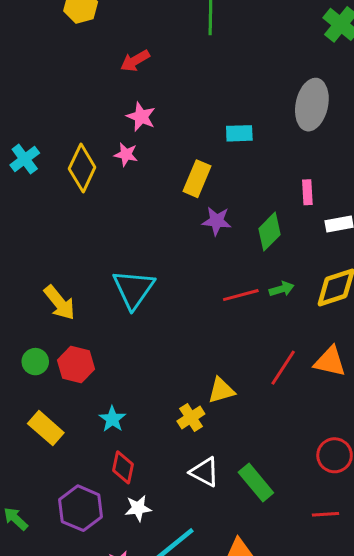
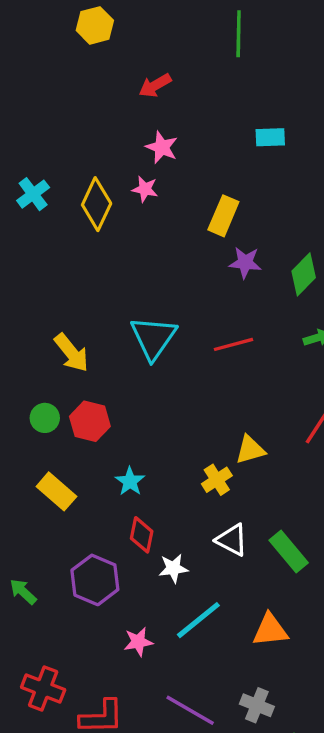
cyan rectangle: (239, 133) -> (270, 137), moved
red line: (241, 295) -> (234, 344), moved
white star: (138, 508) -> (173, 568), moved

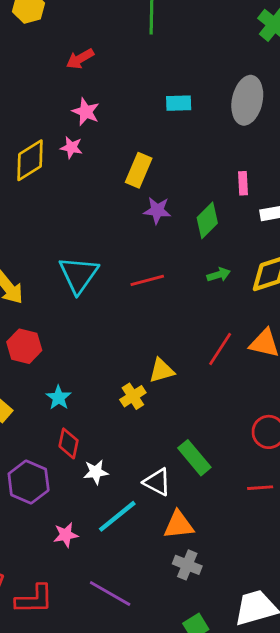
yellow diamond: (97, 204) -> (30, 160), turned 33
white triangle: (232, 540) -> (157, 482), moved
gray cross: (257, 705) -> (187, 565), moved

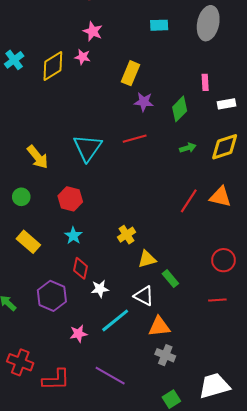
red line: (147, 280) -> (135, 139), moved
red hexagon: (24, 346) -> (70, 199), moved
yellow triangle: (162, 370) -> (147, 259), moved
green rectangle: (194, 458) -> (170, 279), size x0.7

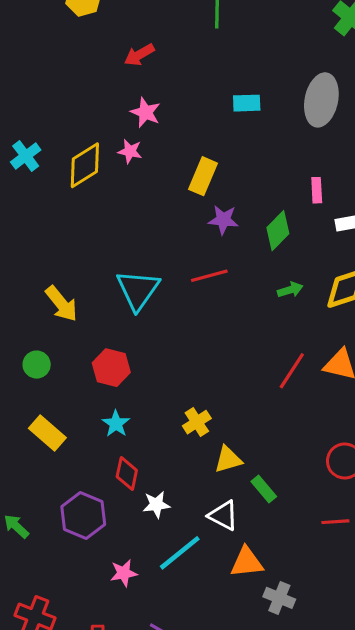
gray cross: (165, 355) -> (279, 598), moved

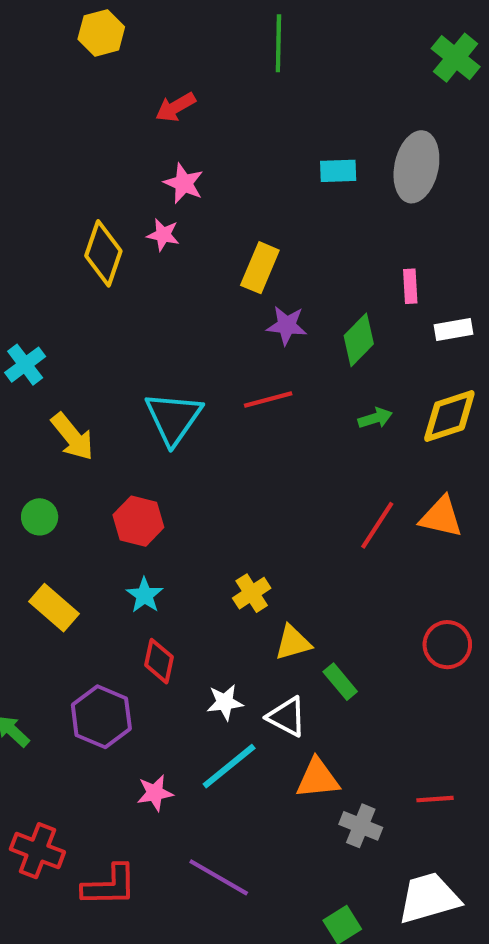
cyan rectangle: (247, 103) -> (338, 171), moved
cyan cross: (26, 156) -> (25, 365), moved
yellow diamond: (85, 165) -> (103, 253), turned -39
white star: (156, 505) -> (225, 702), moved
red line: (335, 522) -> (435, 799), moved

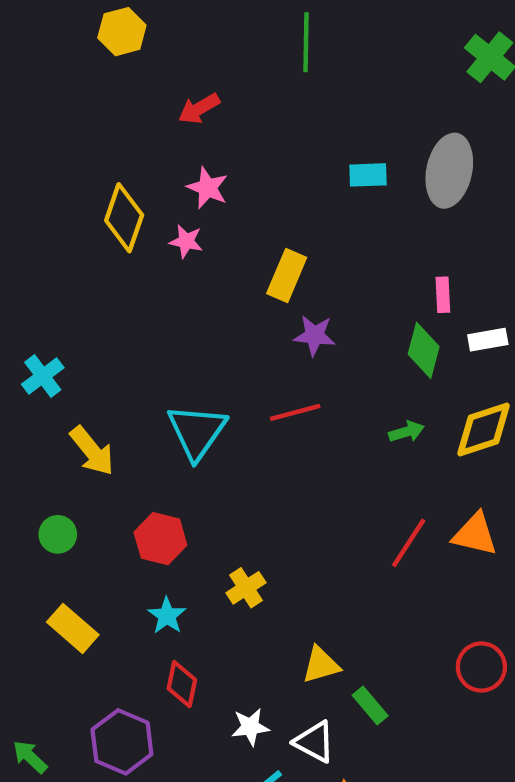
yellow diamond: (103, 253) -> (124, 218), moved
green diamond: (359, 340) -> (424, 350), moved, turned -30
yellow cross: (252, 593) -> (246, 588), moved

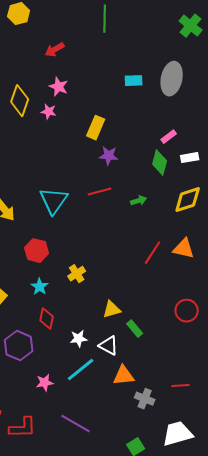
pink rectangle: (443, 295) -> (169, 137), turned 56
green arrow: (406, 432) -> (139, 201), moved

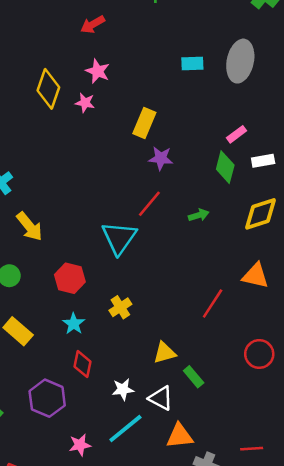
red line: (100, 192) -> (149, 204), turned -35
cyan triangle: (54, 201) -> (119, 238), moved
red line: (153, 253) -> (213, 303), moved

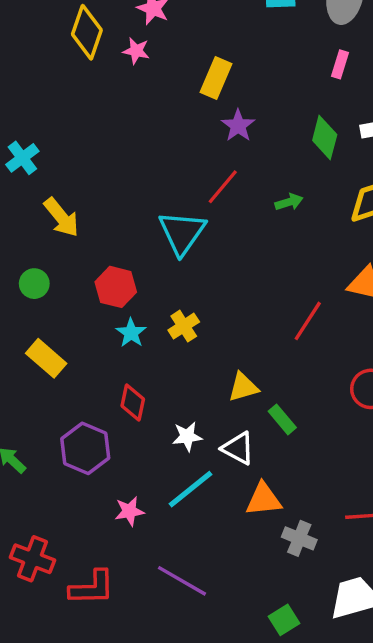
pink rectangle: (237, 134) -> (340, 64), moved, turned -36
purple star: (161, 158) -> (238, 126), turned 30
cyan star: (74, 324) -> (131, 333), moved

